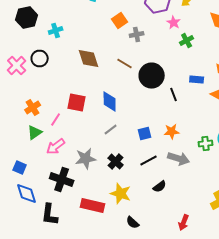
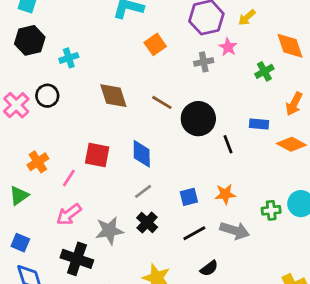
gray cross: (137, 34) -> (204, 62), moved
green cross: (187, 40) -> (264, 71), moved
green triangle: (35, 132) -> (19, 196), moved
black cross: (116, 162) -> (147, 222), moved

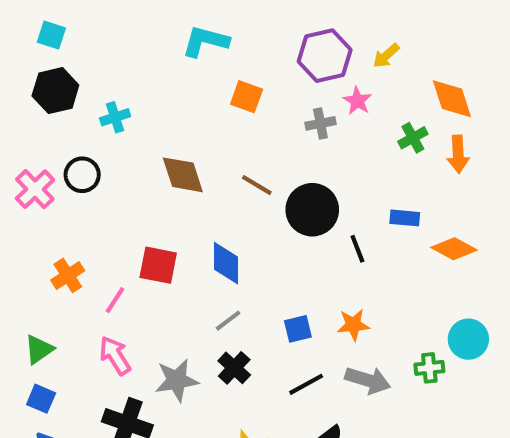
orange square: (155, 44) -> (247, 97), turned -35
orange arrow: (294, 104) -> (458, 154), moved, turned -30
green triangle: (19, 196) -> (39, 349), moved
green cross: (271, 210) -> (429, 368), moved
pink arrow: (69, 214) -> (115, 356), turned 95

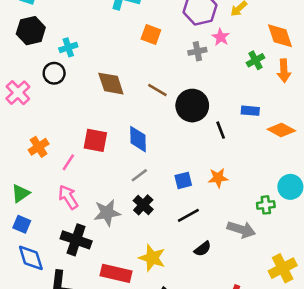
black circle: (82, 175) -> (54, 73), moved
gray arrow: (368, 380) -> (241, 229), moved

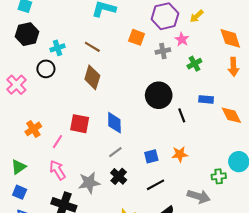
orange square: (151, 35) -> (137, 37), moved
green cross: (256, 60) -> (194, 64), moved
brown diamond: (111, 84) -> (92, 77), turned 35
brown line: (157, 90) -> (92, 47), moved
orange diamond: (281, 130) -> (231, 115), turned 35

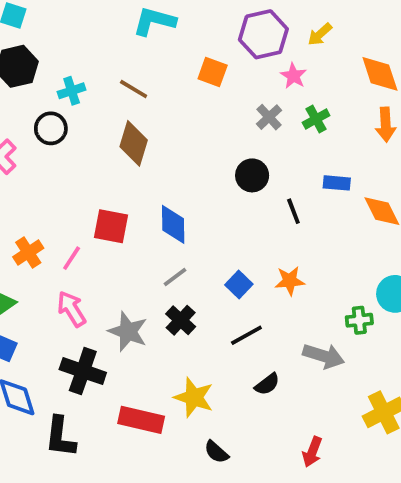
gray cross: (163, 51) -> (269, 117), moved, turned -32
black circle: (159, 95) -> (252, 175), size x0.7
orange cross: (33, 129) -> (28, 253), moved
blue square: (151, 156) -> (239, 284), turned -32
gray star: (89, 183) -> (128, 332), turned 30

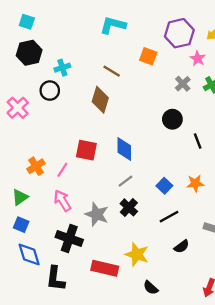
brown line: (134, 89) -> (112, 71), moved

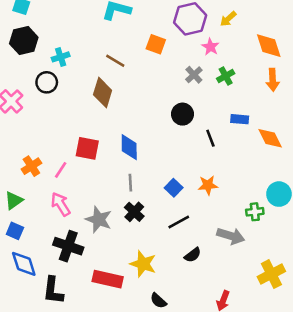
gray line: (125, 181) -> (130, 183), turned -56

